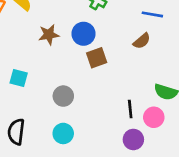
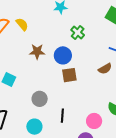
black line: (130, 109) -> (62, 116), moved
pink circle: (154, 117) -> (94, 121), moved

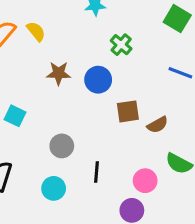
brown semicircle: (105, 69) -> (158, 125), moved
brown square: (69, 75) -> (128, 111), moved

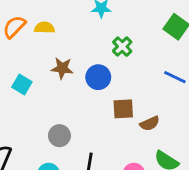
yellow semicircle: (36, 31) -> (44, 28), turned -54
cyan square: (15, 116) -> (22, 84), moved

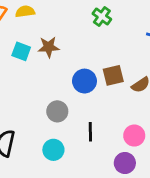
blue circle: (98, 77) -> (85, 81), moved
cyan square: (22, 84) -> (21, 51), moved

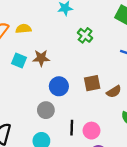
blue circle: (85, 81) -> (59, 86), moved
pink circle: (134, 136) -> (91, 131), moved

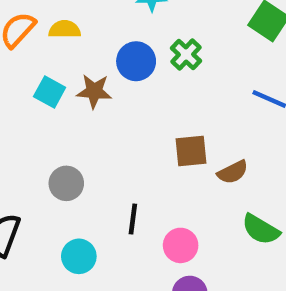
blue circle: (59, 86) -> (136, 61), moved
gray circle: (46, 110) -> (66, 183), moved
black line: (72, 128) -> (133, 219), moved

